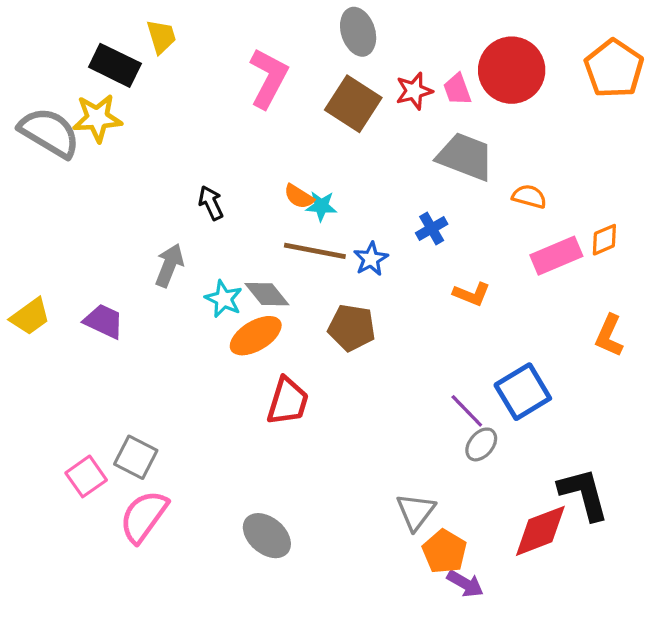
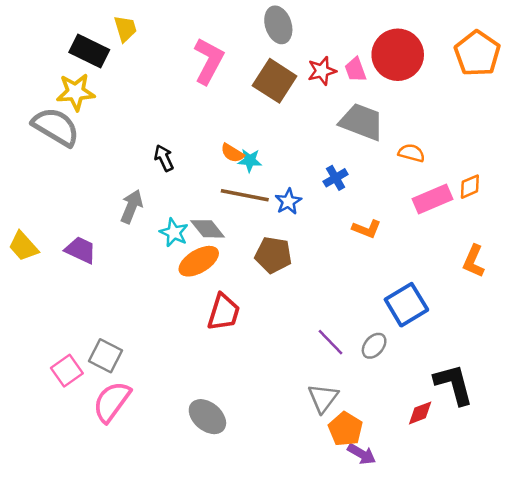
gray semicircle: (49, 133) -> (56, 127), moved
yellow trapezoid: (30, 316) -> (23, 246), turned 84
purple line: (467, 411) -> (331, 342), moved
red diamond: (540, 531) -> (420, 413), size x0.6

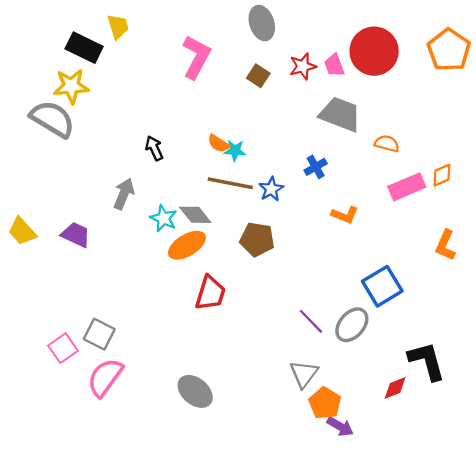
brown square: (275, 81) -> (258, 76), size x0.6
gray ellipse: (374, 346) -> (352, 325), size x1.4

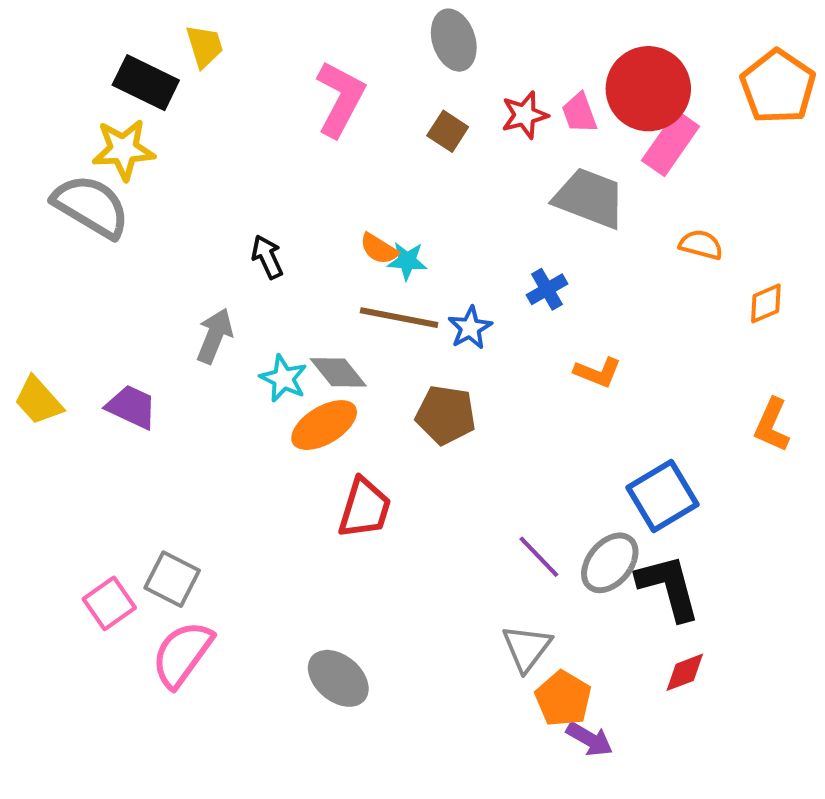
orange semicircle: (387, 144) -> (701, 245), moved
pink rectangle: (407, 187) -> (671, 143), moved, turned -32
black L-shape: (427, 361) -> (669, 587), moved

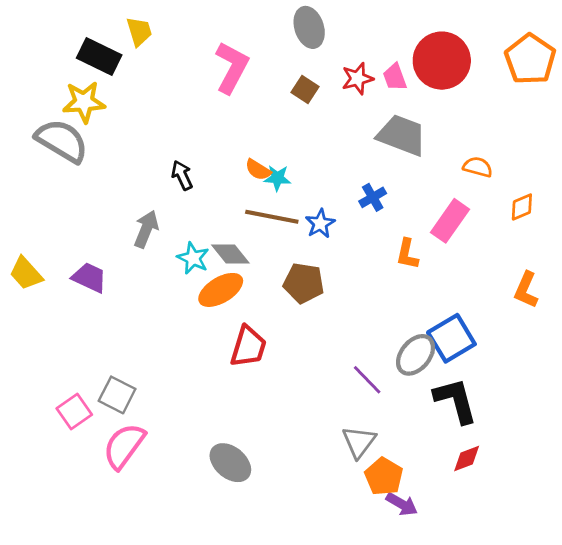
pink rectangle: (671, 143) -> (450, 221), moved
orange L-shape: (598, 372) -> (407, 254), turned 80
gray ellipse: (610, 563) -> (416, 355), moved

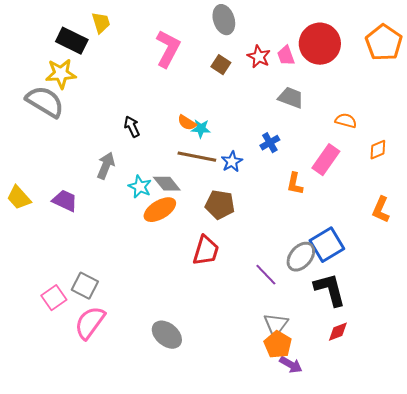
red star: (357, 79) -> (259, 57), turned -30
gray trapezoid: (402, 135) -> (291, 98), size x0.7
red trapezoid: (248, 347) -> (206, 251), moved
gray triangle: (359, 442) -> (276, 325), moved

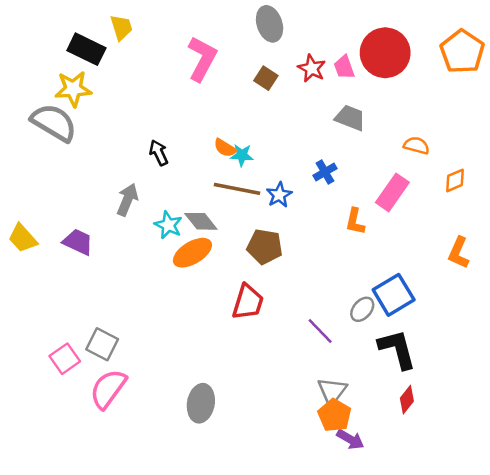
gray ellipse: (301, 257) -> (362, 309), size x0.7
red diamond: (338, 332) -> (407, 400), turned -30
gray ellipse: (167, 335) -> (201, 403), turned 60

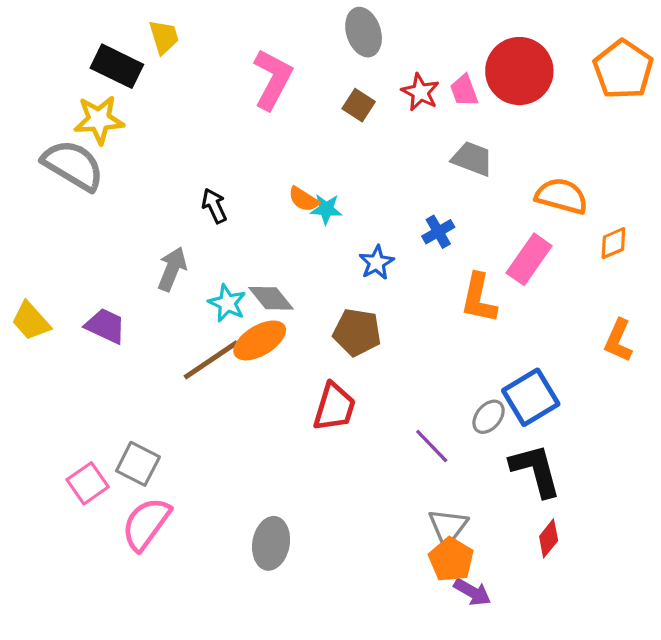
orange semicircle: (416, 145) -> (562, 196), size x1.5
brown line: (237, 189) -> (211, 360), moved, turned -45
orange L-shape: (355, 221) -> (479, 298), size x1.4

